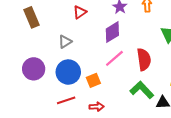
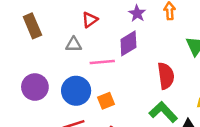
gray triangle: (65, 42) -> (74, 45), moved, turned 32
pink line: (114, 58) -> (102, 62), moved, turned 36

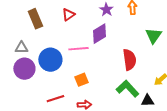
brown rectangle: (32, 26) -> (35, 19), moved
gray triangle: (74, 45) -> (21, 48), moved
blue circle: (76, 91) -> (50, 60), moved

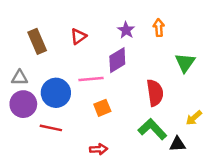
orange square: (81, 80) -> (102, 108), moved
red line: (55, 99) -> (51, 128), moved, turned 30

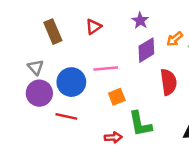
orange arrow: (159, 28) -> (175, 39), moved, turned -126
purple diamond: (117, 60) -> (146, 50), moved
gray triangle: (20, 78) -> (36, 67), turned 49
green L-shape: (152, 129) -> (140, 124), moved, turned -148

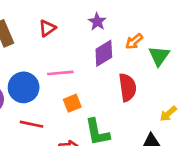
red line: (66, 116) -> (31, 124), moved

